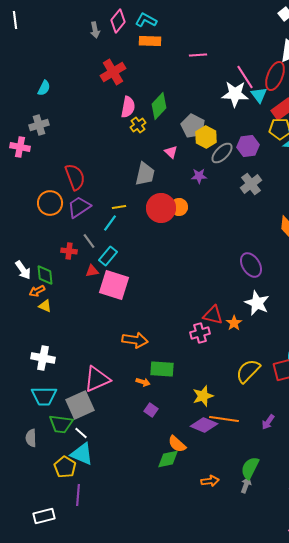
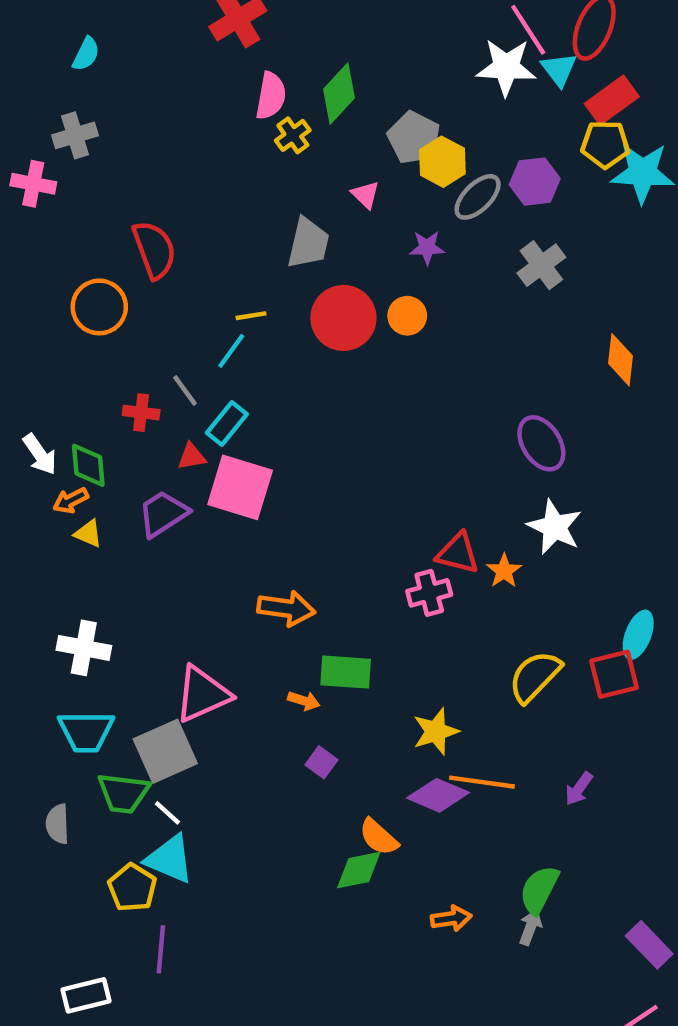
purple trapezoid: (79, 207) -> (163, 514), moved
orange circle: (179, 207) -> (407, 316), moved

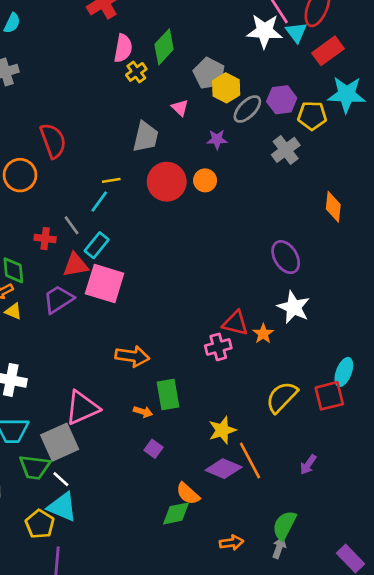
yellow pentagon: (605, 144) -> (312, 116), moved
red triangle: (192, 457) -> (76, 265), size x1.5
green rectangle: (346, 672) -> (168, 395), turned 76
orange line: (482, 782) -> (250, 461), turned 54

